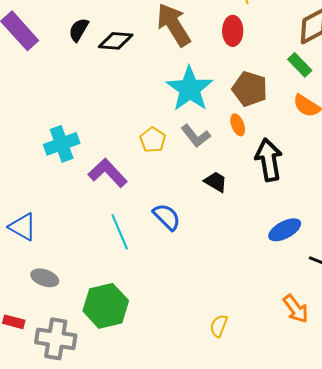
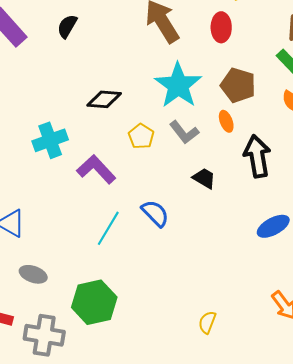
black diamond: (116, 41) -> (104, 99), moved
cyan line: (120, 232) -> (108, 228), turned 54

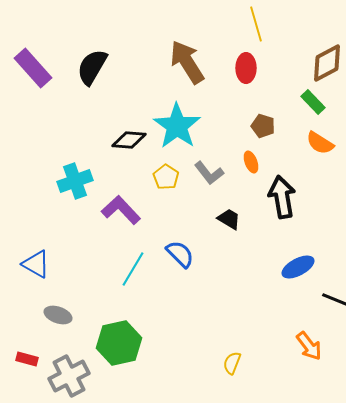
black semicircle: (67, 26) -> (92, 67), size x1.5
cyan star: (178, 85) -> (177, 126), moved
brown pentagon: (238, 85) -> (263, 126), size x0.7
gray cross: (44, 335) -> (69, 376), turned -36

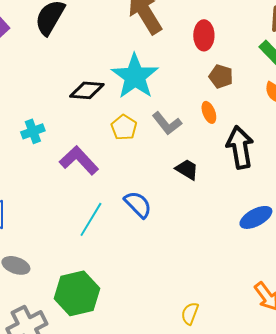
red ellipse: (246, 68) -> (204, 35), moved
cyan cross: (75, 181) -> (33, 131), size x0.7

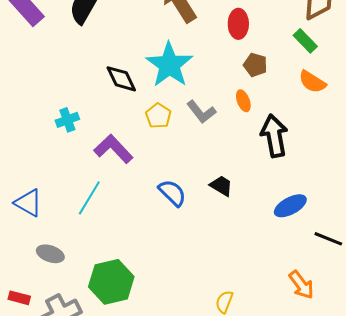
black diamond: (87, 90) -> (121, 79), turned 60
black trapezoid: (187, 169) -> (221, 186), moved
cyan line: (91, 219) -> (89, 198), moved

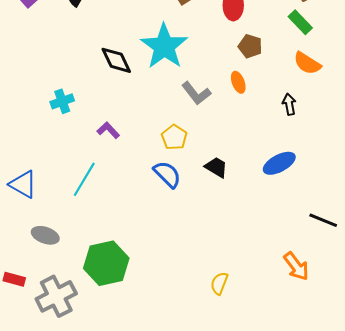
yellow pentagon: (158, 116) -> (174, 137), moved
black arrow: (274, 136) -> (289, 104), moved, size x0.5
purple L-shape: (113, 149) -> (108, 130), size x0.6
blue ellipse: (290, 206) -> (279, 163), moved

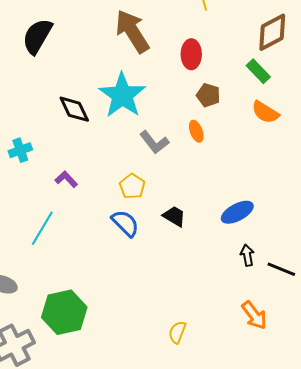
black arrow: (289, 104) -> (247, 255), moved

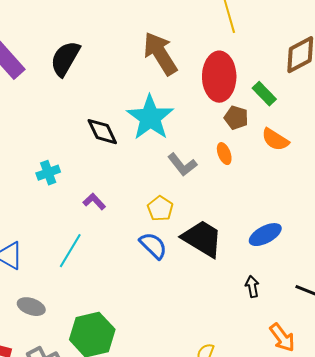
red ellipse: (191, 54) -> (219, 77), size x1.6
green rectangle: (258, 71) -> (264, 94), moved
orange semicircle: (265, 112) -> (275, 140), moved
black trapezoid: (174, 216) -> (202, 239), size x1.8
black arrow: (247, 255) -> (252, 287), moved

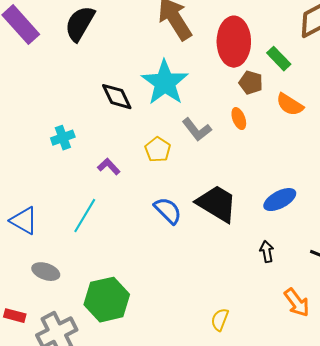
yellow pentagon: (160, 209) -> (158, 150), moved

